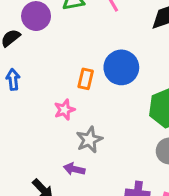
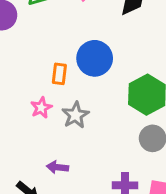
gray star: (89, 140) -> (76, 115), moved

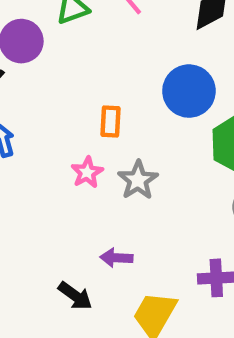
blue circle: (95, 58) -> (189, 91), moved

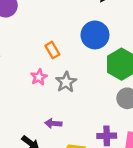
orange rectangle: (111, 121) -> (52, 50), turned -35

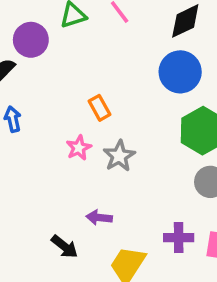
blue circle: (95, 35) -> (180, 72), moved

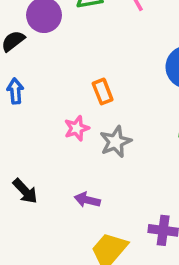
black arrow: (64, 247) -> (25, 191), moved

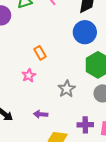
gray star: (116, 142) -> (67, 89), moved

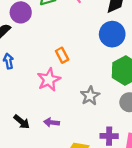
pink star: (29, 75) -> (49, 80), size x1.5
purple arrow: (41, 114) -> (52, 122), moved

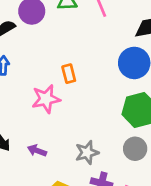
gray star: (90, 96) -> (87, 153), moved

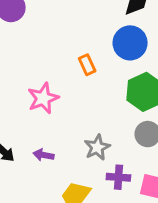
orange rectangle: (69, 74) -> (87, 65), moved

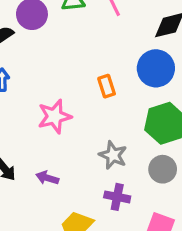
gray star: (97, 147) -> (113, 155), moved, turned -30
purple cross: (118, 177) -> (117, 197), moved

